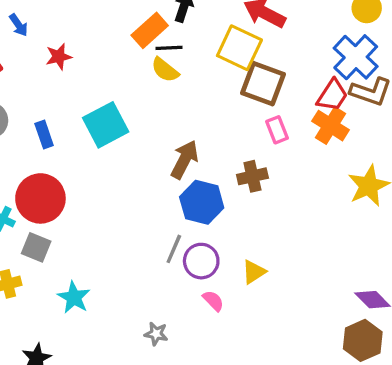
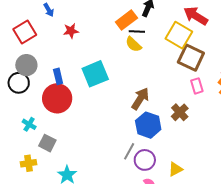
brown cross: (252, 176) -> (180, 112), turned -36
red circle: (40, 198) -> (57, 98), moved

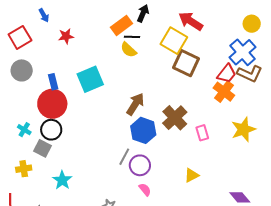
black circle: (19, 83) -> (51, 130), moved
pink rectangle: (197, 86) -> (202, 133), moved
brown cross: (180, 112) -> (175, 118), size x1.4
yellow triangle: (175, 169) -> (192, 175), moved

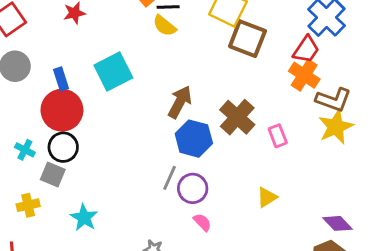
brown L-shape: (250, 74) -> (333, 100), moved

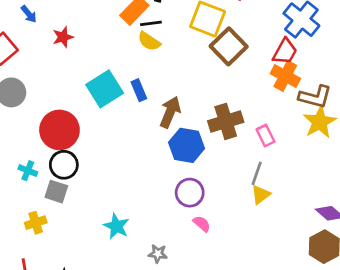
brown square: (247, 39) -> (229, 46), turned 30
blue rectangle: (61, 79) -> (139, 90), moved
brown cross: (237, 117) -> (226, 121), turned 36
gray line: (170, 178) -> (257, 173), moved
cyan star: (84, 218) -> (116, 226), moved

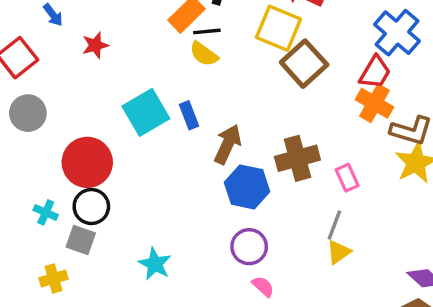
cyan star: (116, 226) -> (155, 264), moved

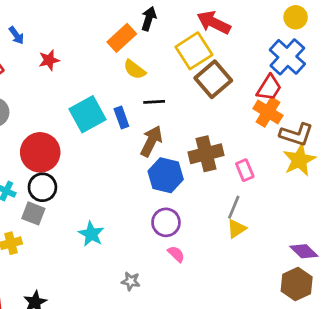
yellow square: (279, 28) -> (194, 51), turned 33
black line: (207, 31) -> (154, 102), moved

